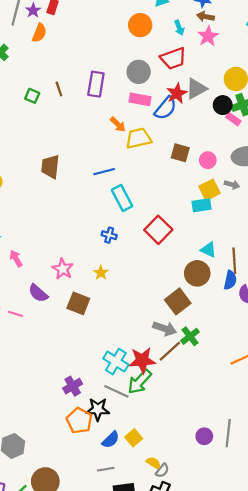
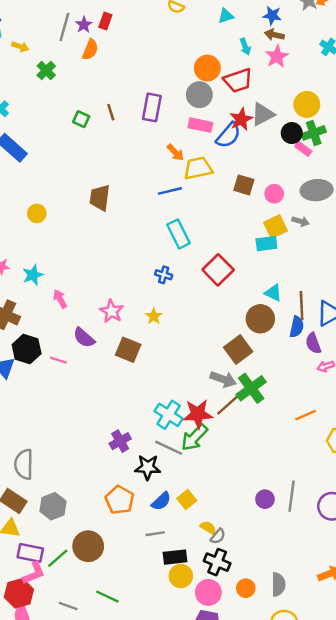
orange circle: (140, 25) -> (207, 68), moved
blue line: (104, 172) -> (170, 191), moved
green cross: (190, 336) -> (251, 388), size x1.4
orange pentagon: (79, 421) -> (120, 500), moved

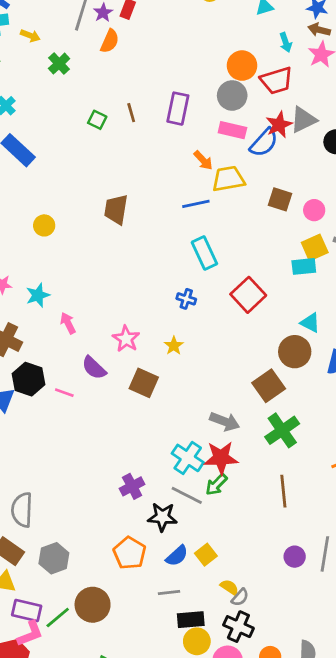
gray arrow: (223, 379) -> (225, 421), moved
brown line: (228, 404) -> (283, 491), moved, turned -56
green arrow: (194, 438) -> (216, 485), size x0.7

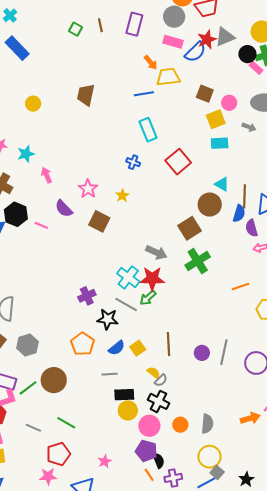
yellow square: (315, 247) -> (216, 119), moved
brown line: (283, 491) -> (169, 344), moved

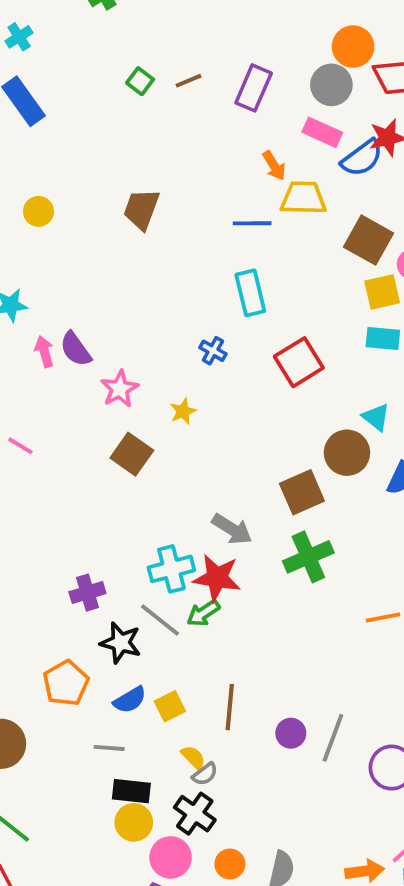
brown line: (100, 25) -> (189, 81), turned 72
brown square: (205, 94) -> (369, 240), size x1.4
purple semicircle: (64, 209) -> (76, 349), moved
cyan cross: (128, 277) -> (171, 569), turned 30

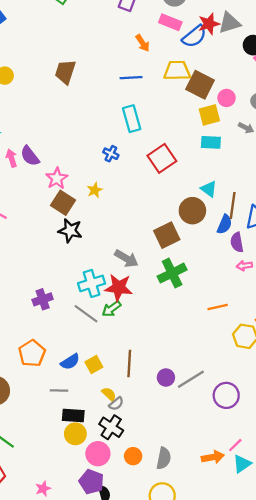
yellow trapezoid: (303, 198) -> (177, 71), moved
brown square: (132, 454) -> (63, 203), moved
black star: (121, 643) -> (70, 231), moved
gray line: (333, 738) -> (191, 379), turned 40

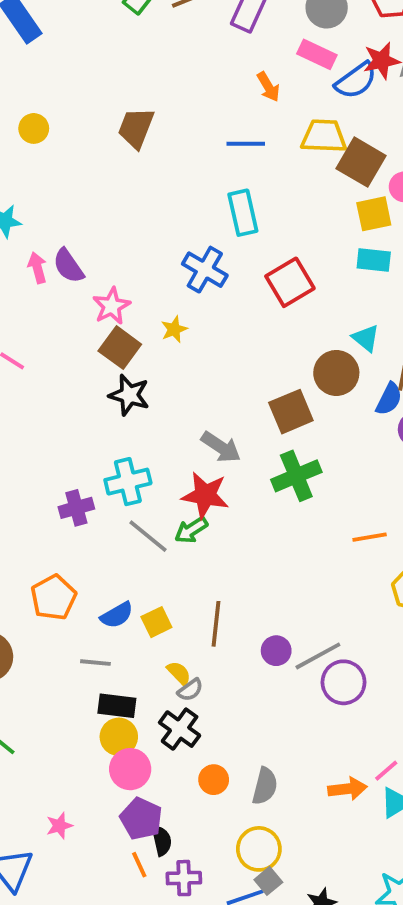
blue cross: (111, 154) -> (205, 270), size x1.6
cyan cross: (92, 283) -> (128, 482), moved
purple circle: (226, 395) -> (344, 682), moved
pink circle: (98, 454) -> (130, 769), moved

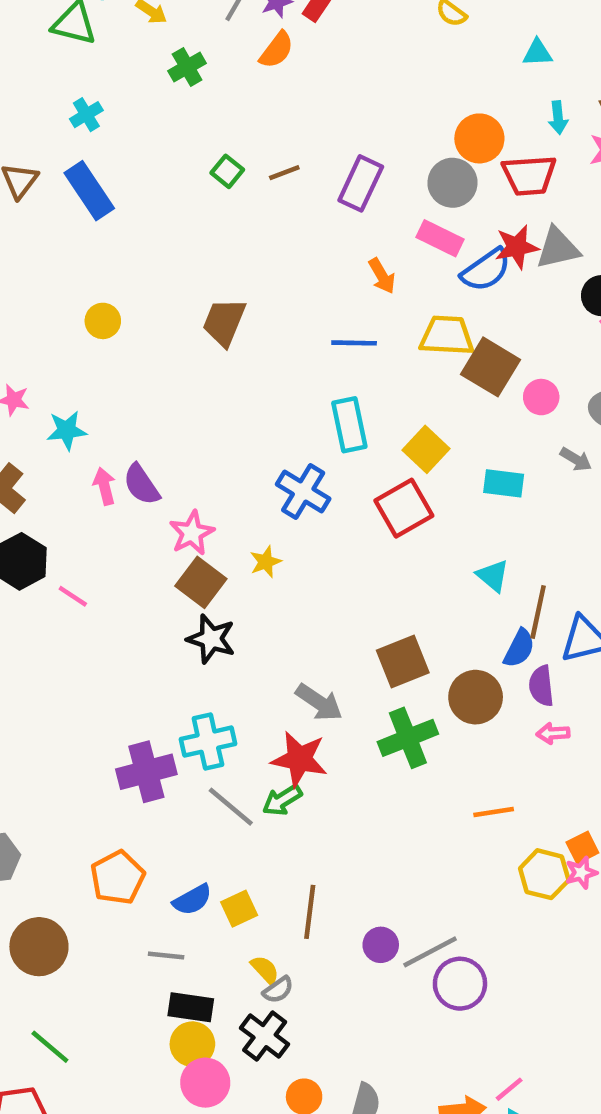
yellow square: (374, 214) -> (426, 449), moved, turned -36
brown circle: (336, 373) -> (476, 697), moved
purple cross: (76, 508) -> (146, 772), size x1.4

